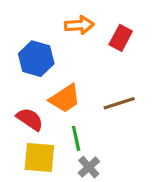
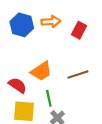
blue hexagon: (36, 59) -> (22, 25), moved

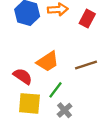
green line: (49, 98) -> (55, 90), turned 49

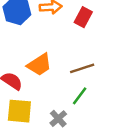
green line: (55, 90) -> (80, 96), moved

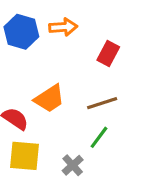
red rectangle: (83, 17) -> (108, 53), moved

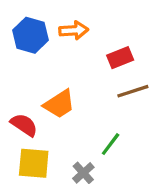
red rectangle: (108, 53) -> (120, 58), turned 40
brown line: (102, 103) -> (133, 91), moved

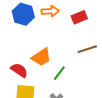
red rectangle: (120, 58) -> (79, 17), moved
green line: (111, 144) -> (59, 73), moved

